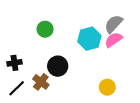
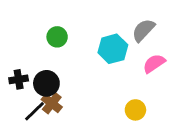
pink semicircle: (114, 40) -> (154, 63), moved
black circle: (58, 66) -> (46, 83), moved
black line: (17, 88) -> (34, 111), moved

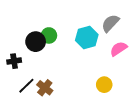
green circle: (57, 37) -> (49, 35), moved
black circle: (46, 83) -> (36, 42), moved
brown cross: (52, 103) -> (45, 88), moved

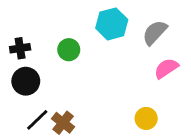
cyan hexagon: (87, 38) -> (112, 24), moved
black circle: (36, 42) -> (26, 81), moved
black cross: (14, 61) -> (20, 48), moved

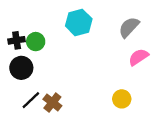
cyan hexagon: (112, 24) -> (79, 22), moved
green circle: (69, 50) -> (36, 42), moved

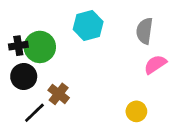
gray semicircle: (129, 27) -> (144, 31), turned -35
green circle: (36, 42) -> (40, 47), size x1.5
brown cross: (52, 103) -> (59, 94), moved

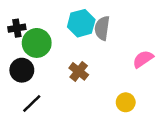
gray semicircle: (144, 31) -> (102, 28), moved
black cross: (18, 46) -> (17, 28), moved
brown cross: (59, 94) -> (79, 71), moved

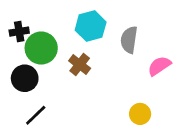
gray semicircle: (102, 28) -> (129, 40), moved
brown cross: (79, 71) -> (80, 65), moved

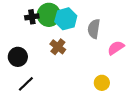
black cross: (19, 32) -> (32, 17), moved
green circle: (41, 48) -> (49, 15), moved

